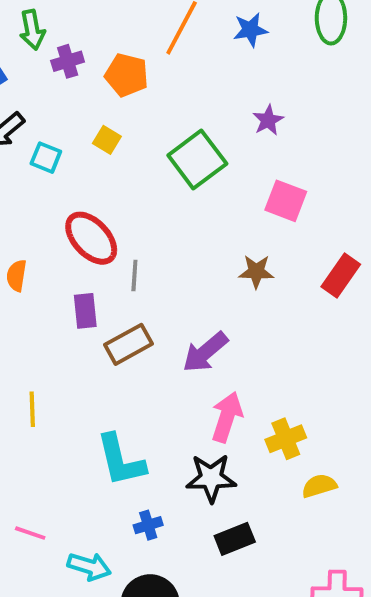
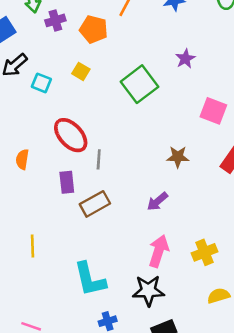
pink square: (286, 201) -> (213, 111), moved
purple arrow: (205, 352) -> (157, 201), moved, size x0.7
yellow cross: (286, 439) -> (204, 252), moved

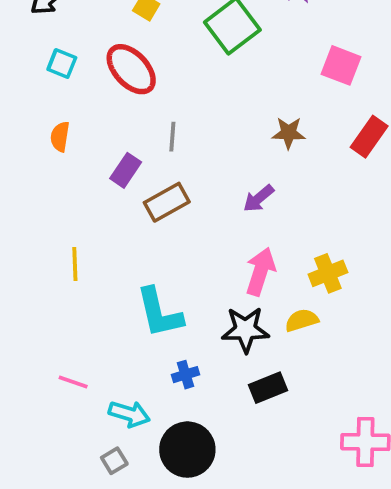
cyan square: (41, 83) -> (62, 64), moved
red ellipse: (71, 135) -> (131, 69), moved
purple rectangle: (67, 182) -> (126, 170), turned 40
yellow semicircle: (219, 296) -> (302, 320), moved

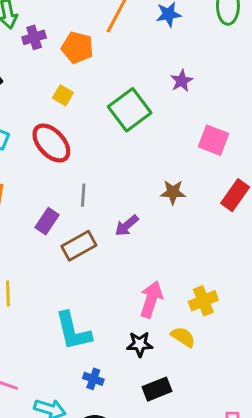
purple arrow: (259, 198) -> (127, 226), moved
yellow semicircle: (302, 320) -> (183, 337), turned 50
black star: (245, 330) -> (140, 344), size x0.7
blue cross: (185, 375) -> (93, 379), turned 36

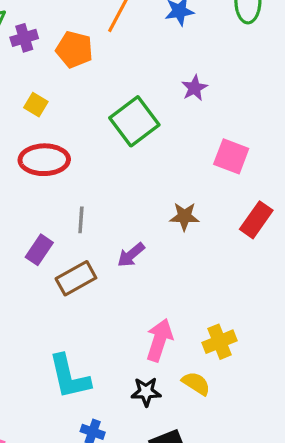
yellow square: (63, 95) -> (36, 105), moved
red ellipse: (51, 143) -> (44, 160), turned -48

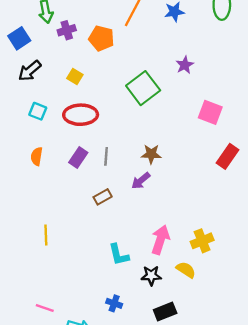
brown star: (184, 216) -> (151, 154), moved
purple rectangle: (39, 250) -> (78, 158), moved
brown rectangle: (76, 278) -> (103, 197), size x0.7
cyan L-shape: (69, 377) -> (119, 255), moved, size x0.7

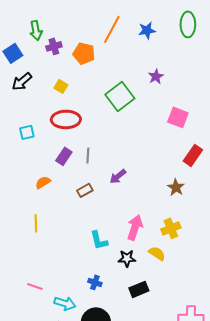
cyan square: (38, 111) -> (27, 132), moved, turned -35
brown star: (151, 154) -> (176, 187), moved, turned 30
orange semicircle: (37, 156) -> (43, 182), moved, turned 49

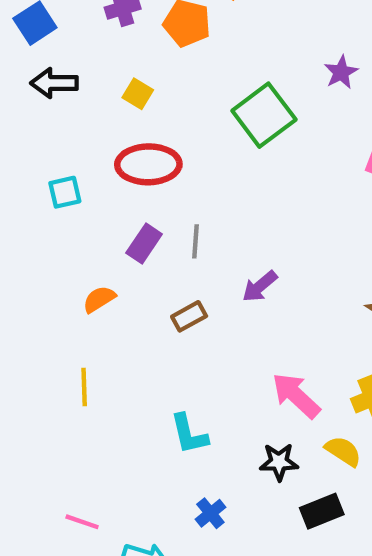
black arrow: (22, 81) -> (54, 83), turned 40
pink arrow: (135, 227) -> (296, 396), turned -65
cyan L-shape: (99, 240) -> (189, 434), moved
blue cross: (95, 282) -> (210, 513), turned 32
black rectangle: (139, 289) -> (322, 511), moved

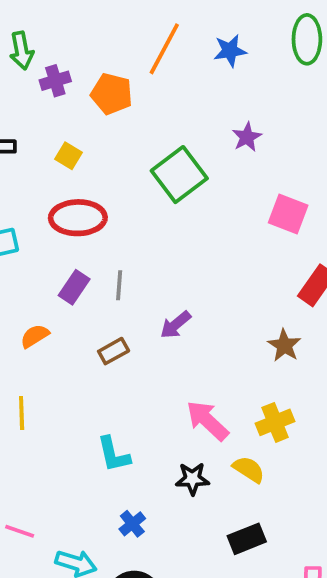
black rectangle: (322, 511) -> (247, 539), moved

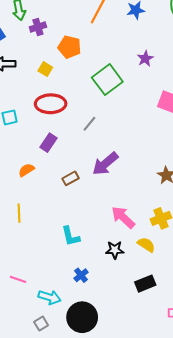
orange pentagon: (112, 94) -> (69, 47), moved
gray line: (119, 285) -> (89, 124), moved, turned 35
purple arrow: (175, 325) -> (105, 164), size x1.5

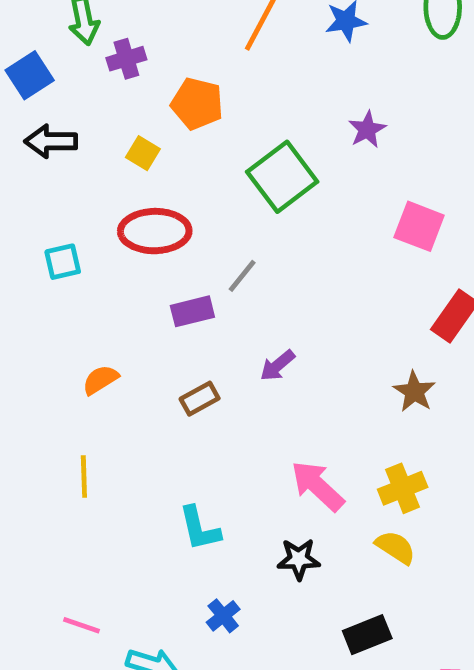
purple rectangle: (48, 143) -> (192, 311), moved, turned 42
purple arrow: (105, 164) -> (277, 366), size x0.6
yellow semicircle: (146, 245) -> (395, 547), moved

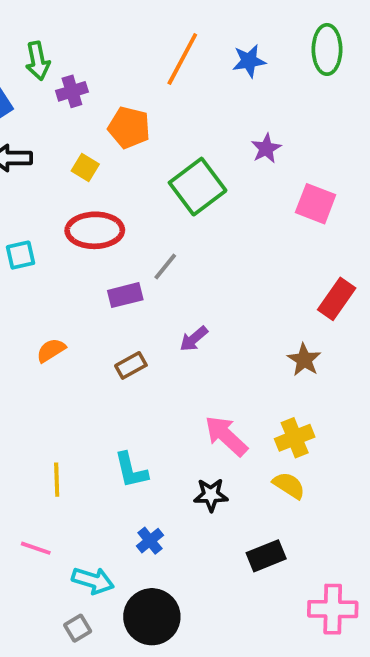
pink square: (419, 226) -> (316, 204), moved
yellow line: (84, 477) -> (57, 480), moved

